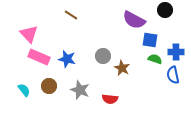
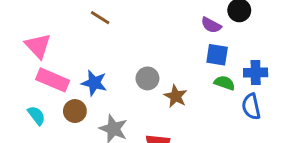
purple semicircle: (134, 20) -> (211, 25), moved, size x0.6
brown circle: (49, 86) -> (75, 111), moved
cyan semicircle: (24, 90) -> (36, 115), moved

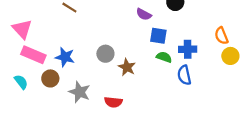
purple semicircle: (211, 25) -> (144, 14), moved

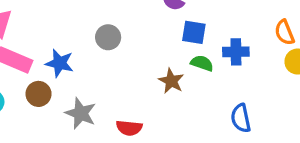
gray circle: (105, 54) -> (108, 37), moved
brown star: (127, 67) -> (171, 81), moved
blue semicircle: (184, 75) -> (241, 118), moved

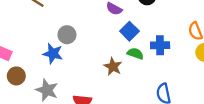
blue square: (194, 32) -> (129, 31), turned 36
blue star: (60, 63) -> (53, 54), moved

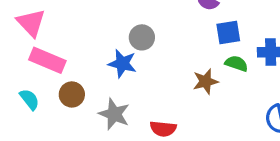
blue square: (129, 31) -> (228, 33), turned 36
brown star: (113, 67) -> (205, 81), turned 30

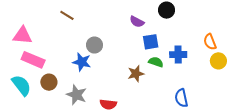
pink triangle: (31, 23) -> (22, 35), turned -42
cyan semicircle: (29, 99) -> (21, 85), size x1.5

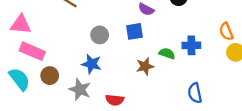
blue square: (151, 42) -> (134, 31), moved
blue star: (82, 62) -> (91, 64), moved

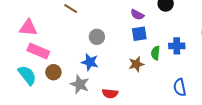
blue square: (134, 31) -> (139, 34), moved
green semicircle: (167, 54) -> (156, 53), turned -104

